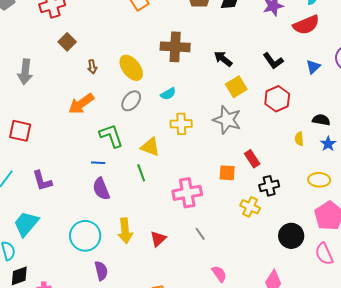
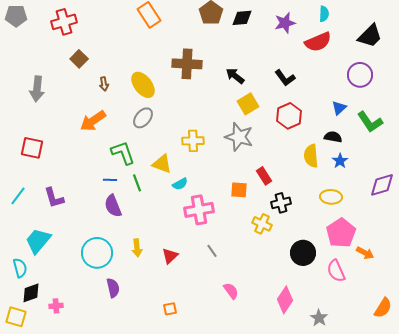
blue triangle: (313, 67) -> (339, 108), moved
cyan semicircle: (168, 94) -> (180, 184), moved
yellow semicircle: (299, 139) -> (311, 156), size x1.6
green line: (141, 173) -> (137, 183), moved
yellow arrow: (125, 231) -> (137, 248), size x0.7

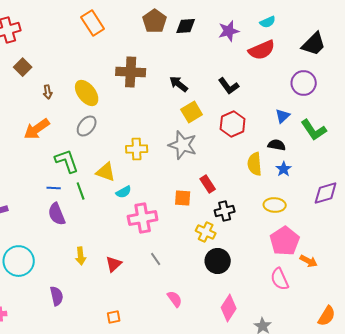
cyan semicircle: (324, 14) -> (268, 22), turned 63
cyan circle: (97, 253) -> (19, 261), moved
black circle: (303, 253) -> (218, 261), moved

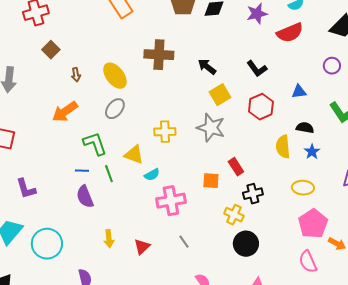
purple circle: (304, 83) -> (332, 66), size x0.7
blue triangle: (283, 116) -> (299, 92), moved, turned 35

